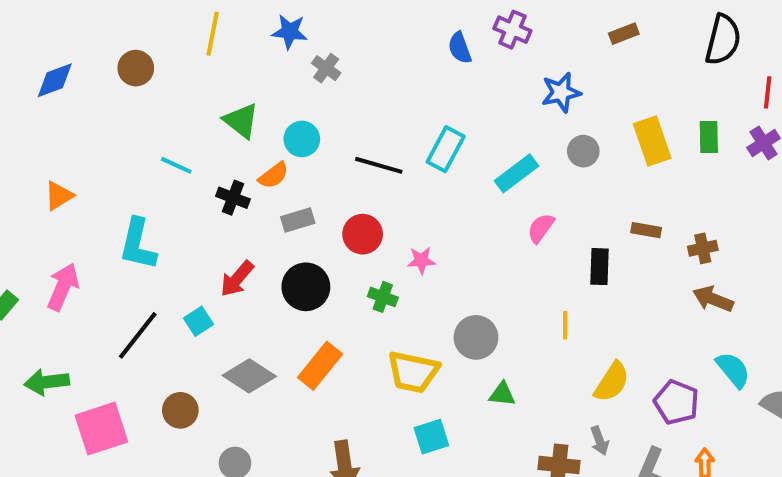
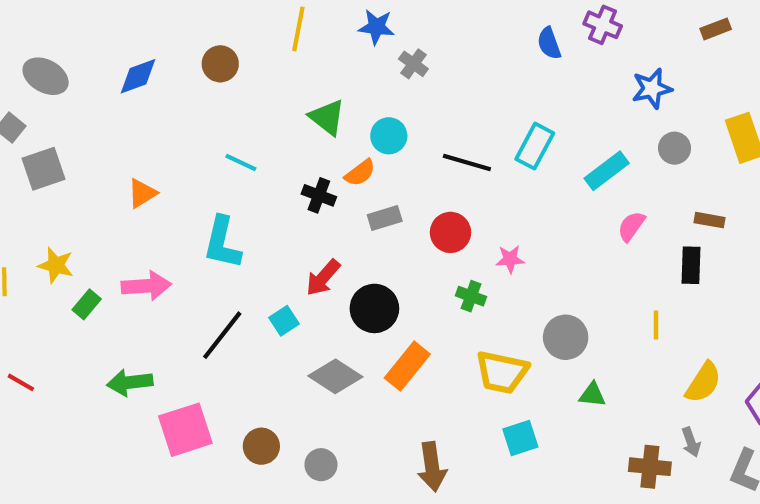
cyan line: (176, 165) -> (241, 163), moved
brown rectangle: (646, 230) -> (709, 220), moved
pink arrow: (63, 287) -> (146, 286), turned 63
black circle: (306, 287) -> (374, 308), moved
brown circle: (180, 410) -> (261, 446), moved

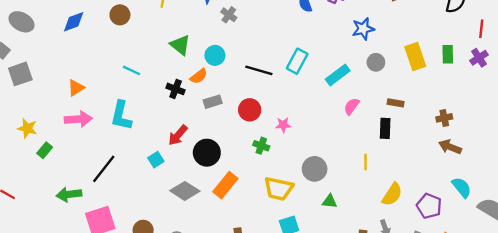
pink arrow: (146, 286) -> (78, 119), moved
black line: (222, 335) -> (104, 169), moved

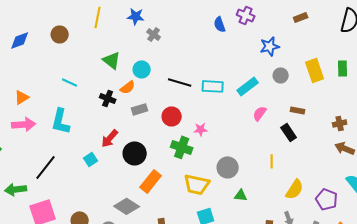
cyan rectangle: (297, 61) -> (213, 86), moved, turned 65
black rectangle: (385, 128) -> (289, 132), turned -36
green cross: (261, 146) -> (182, 147), size x1.5
gray diamond: (185, 191) -> (127, 206), moved

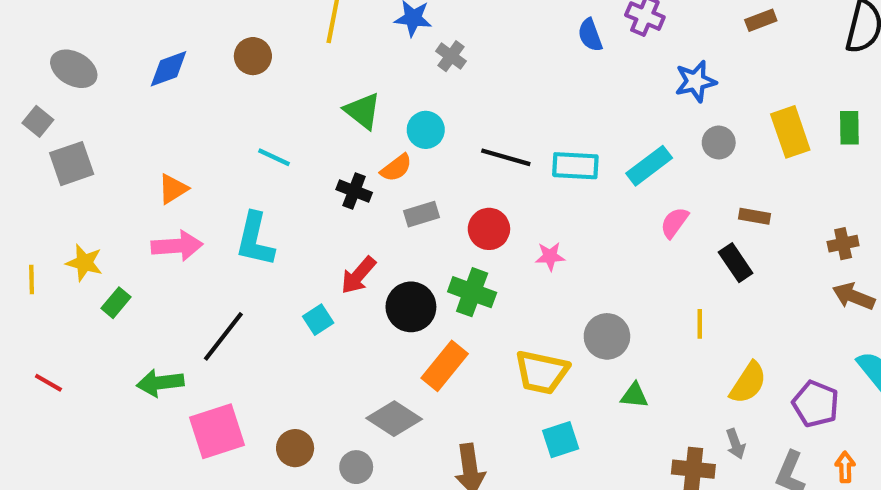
green cross: (182, 147) -> (472, 292), moved

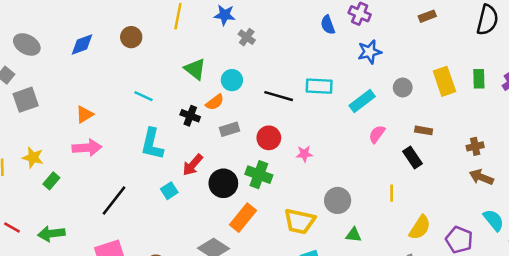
blue star: (695, 81) -> (370, 52), moved
cyan rectangle: (575, 166) -> (319, 86), moved
cyan L-shape: (255, 239) -> (152, 144), moved
green arrow: (160, 383) -> (51, 234), moved

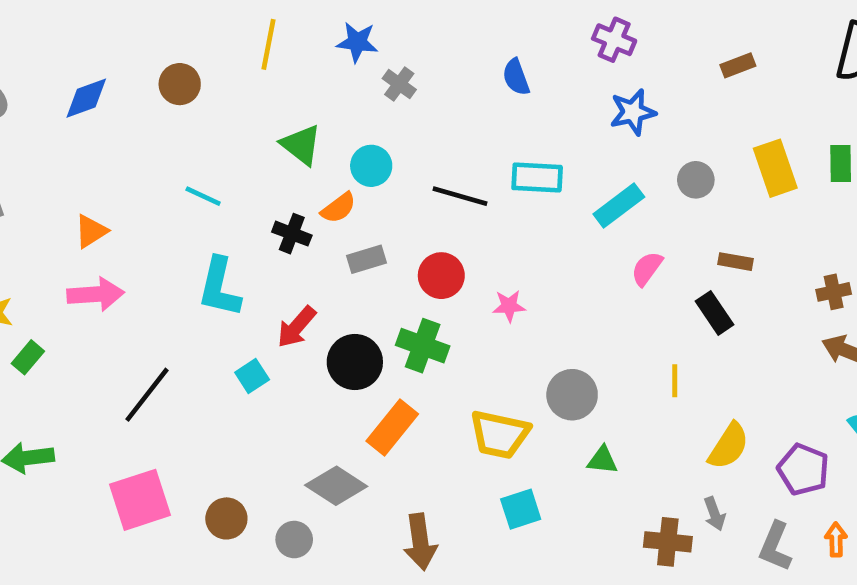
brown rectangle: (427, 16) -> (738, 65), moved
blue semicircle: (328, 25) -> (516, 77), moved

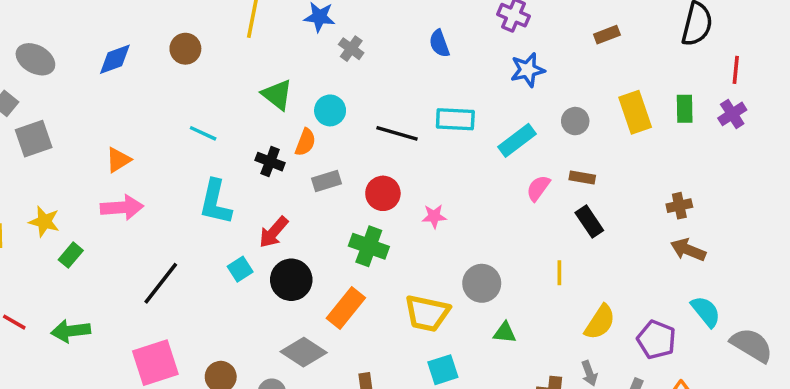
orange semicircle: (339, 208) -> (305, 142), turned -32
brown rectangle: (736, 262) -> (582, 177), moved
black circle: (355, 362) -> (291, 280), moved

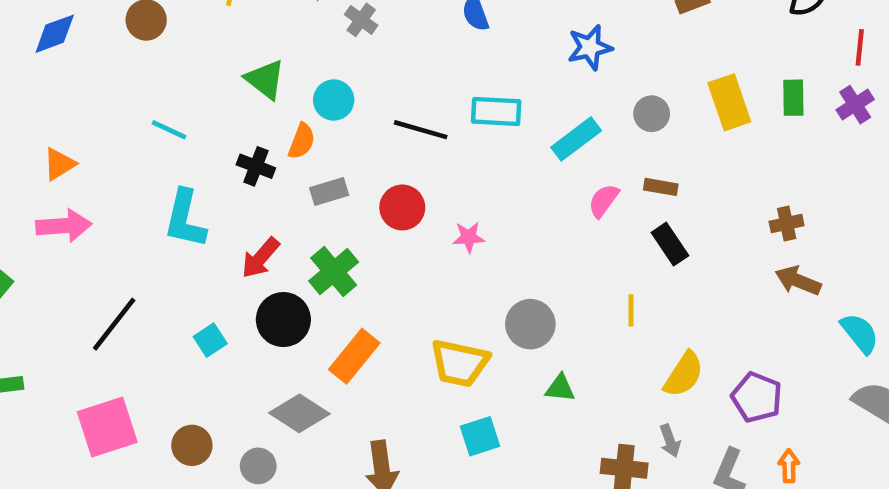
green cross: (369, 246) -> (334, 272), moved, turned 30
cyan square: (240, 269) -> (210, 340), moved
cyan semicircle: (706, 312) -> (860, 333), moved

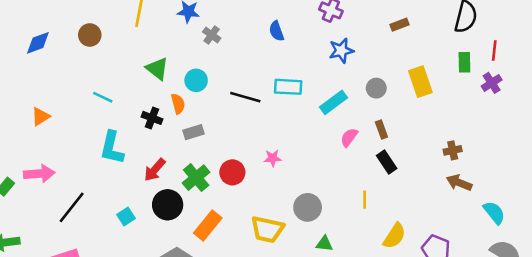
green rectangle: (793, 98) -> (464, 62), moved
orange semicircle: (302, 141) -> (178, 104), turned -36
brown rectangle: (661, 187) -> (381, 130), turned 60
red circle: (402, 207) -> (232, 172), moved
pink arrow: (64, 226) -> (39, 174), moved

